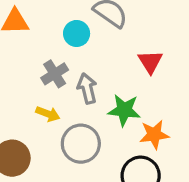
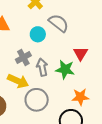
green star: (124, 110) -> (65, 69), moved
yellow arrow: (48, 114) -> (18, 81), size x1.5

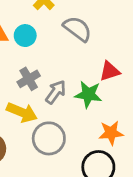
cyan circle: (38, 34) -> (25, 36), moved
red triangle: (80, 54) -> (110, 71), turned 42
gray arrow: (42, 67) -> (56, 92), turned 48

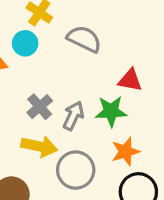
cyan circle: (25, 36) -> (25, 43), moved
red triangle: (110, 71) -> (130, 80), turned 40
orange star: (111, 133) -> (125, 152), moved

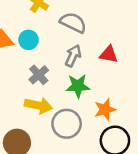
cyan circle: (25, 43) -> (29, 40), moved
green star: (111, 111) -> (78, 86), moved
gray arrow: (73, 116) -> (73, 56), moved

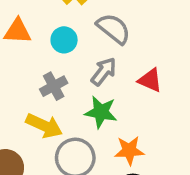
cyan circle: (29, 40) -> (64, 40), moved

